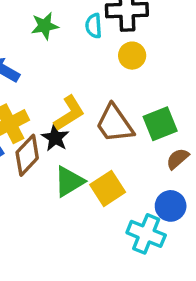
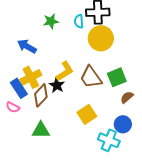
yellow circle: (132, 56) -> (101, 38), size x1.6
green triangle: (69, 181) -> (41, 130), moved, turned 30

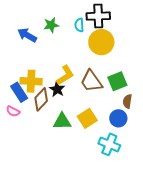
blue arrow: (27, 46) -> (27, 35), moved
yellow cross: (31, 77) -> (31, 81), turned 30
brown semicircle: (127, 97) -> (127, 101), turned -40
blue circle: (123, 124) -> (118, 118), moved
green triangle: (41, 130) -> (62, 121), moved

